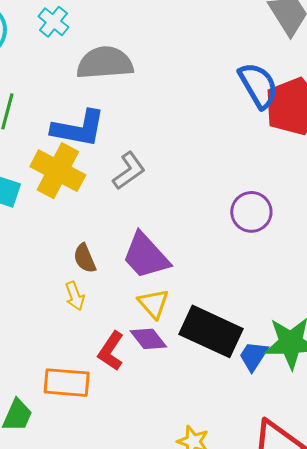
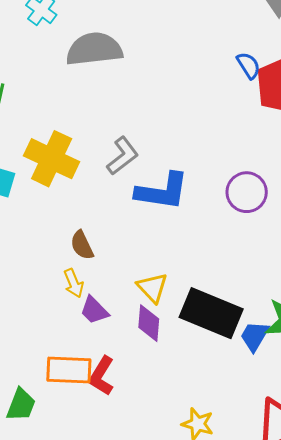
blue semicircle: (258, 85) -> (248, 65), size x0.6
blue L-shape: (78, 128) -> (162, 191), moved
purple trapezoid: (146, 256) -> (94, 310), moved, size x0.6
purple diamond: (148, 339) -> (149, 323), turned 45
red L-shape: (111, 351) -> (102, 376), moved

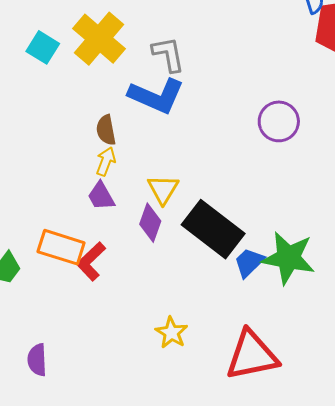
gray L-shape: (123, 156) -> (168, 54), turned -78
blue L-shape: (162, 191) -> (156, 96), moved
yellow arrow: (74, 283) -> (106, 161), moved, turned -152

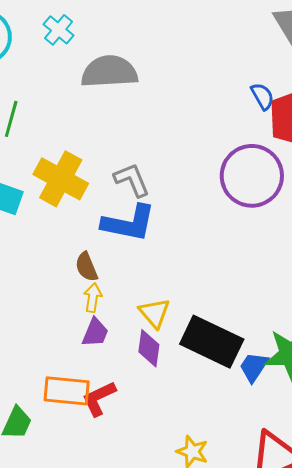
purple circle: (279, 121) -> (252, 176), moved, size x1.5
purple trapezoid: (101, 196) -> (95, 333), turned -116
red L-shape: (91, 261) -> (99, 398), turned 30

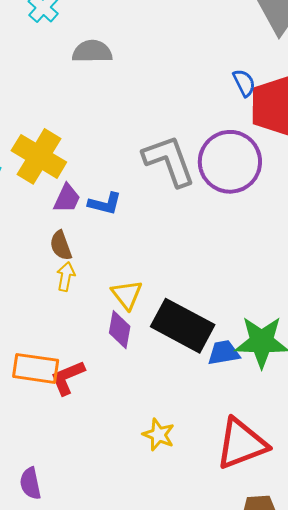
gray semicircle: (109, 72) -> (92, 52), size x0.7
gray L-shape: (132, 180) -> (169, 161), moved, size x1.5
blue L-shape: (129, 223) -> (105, 204), size x0.6
purple trapezoid: (95, 333) -> (67, 198), moved
blue trapezoid: (254, 367) -> (224, 353), turned 44

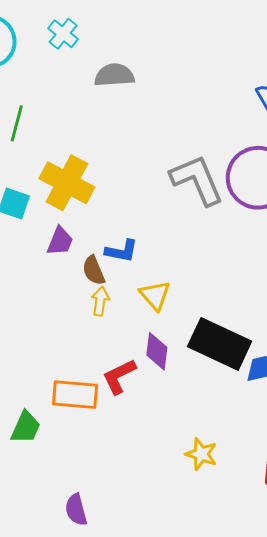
purple trapezoid: (67, 198) -> (60, 241), moved
blue L-shape: (105, 204) -> (122, 251), moved
yellow triangle: (127, 295) -> (155, 295), moved
red L-shape: (68, 377) -> (119, 376), moved

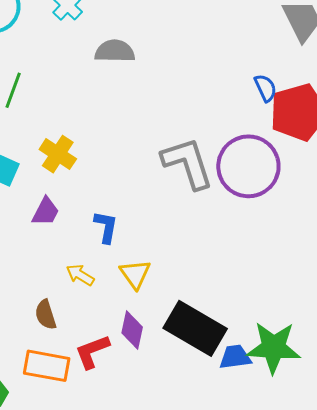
yellow cross: (67, 183) -> (58, 154), size x0.7
blue L-shape: (122, 251) -> (106, 227), turned -96
brown semicircle: (94, 270) -> (46, 315), moved
yellow arrow: (100, 301) -> (80, 275), turned -72

